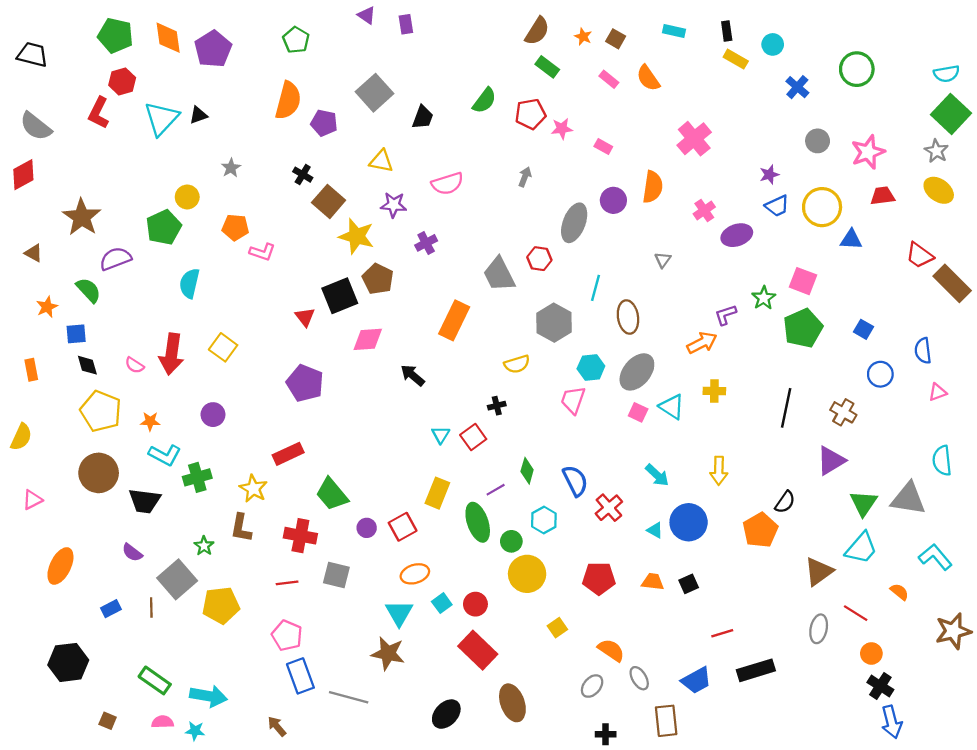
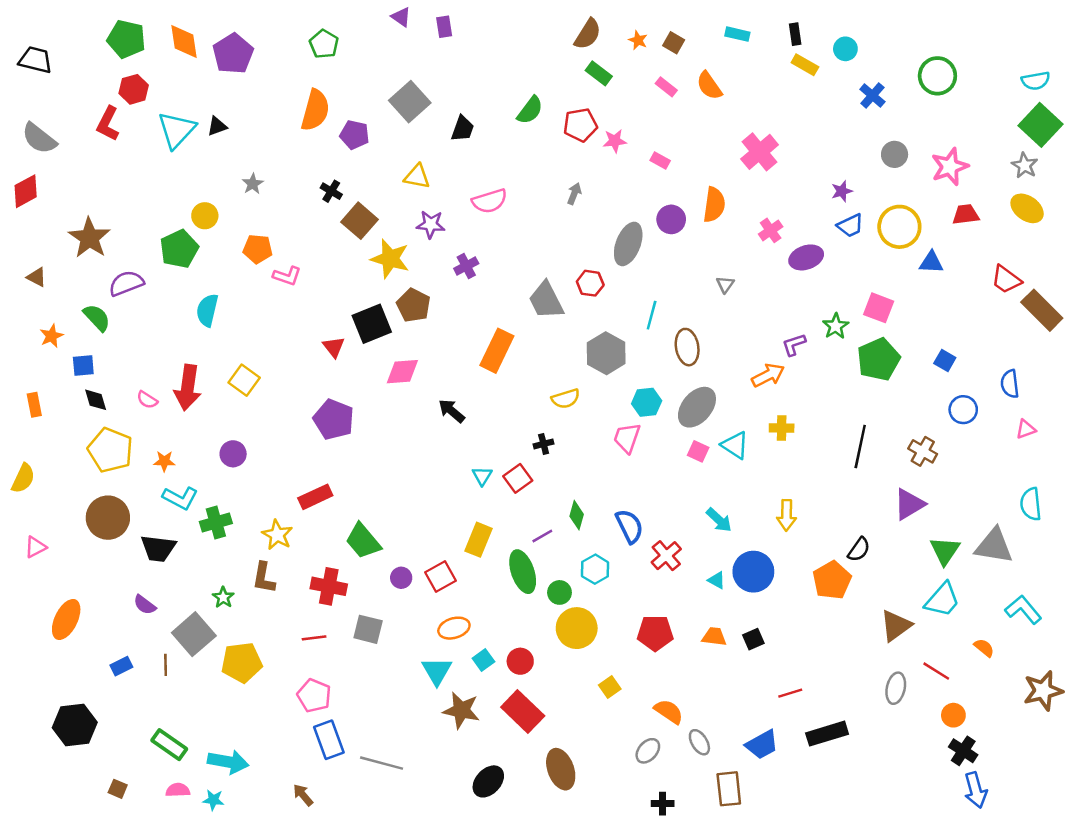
brown star: (388, 653) -> (461, 710), moved

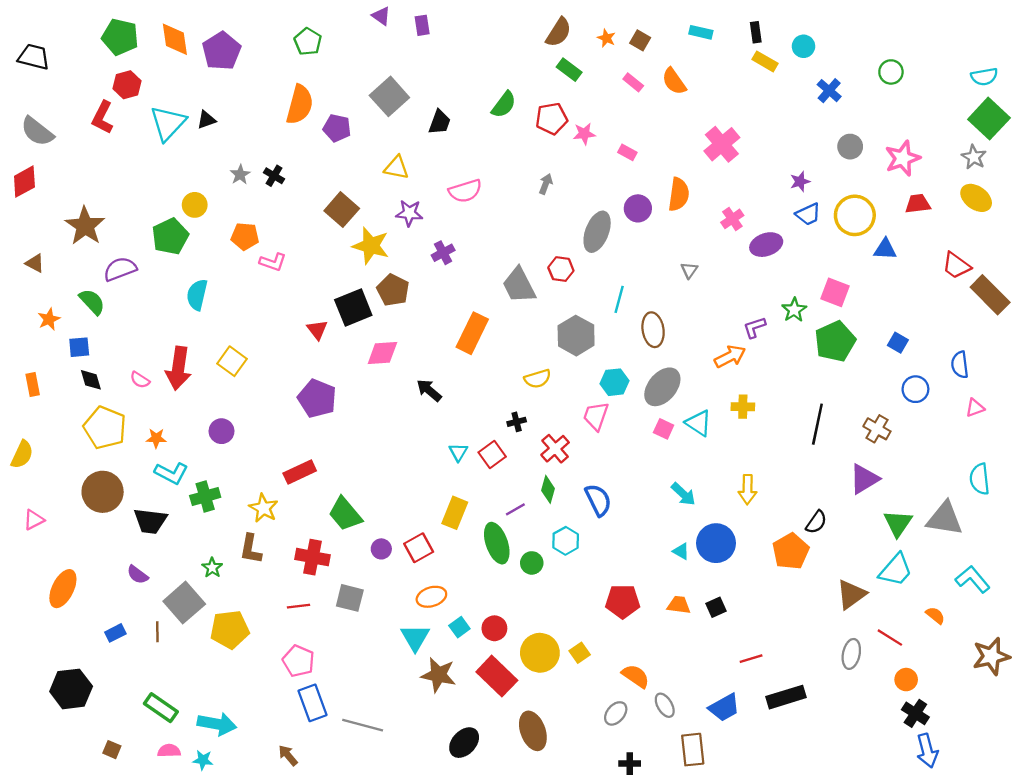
green circle: (937, 76) -> (891, 72), size x0.7
black cross: (331, 191) -> (274, 176), moved
red cross: (666, 556) -> (555, 449), moved
yellow circle: (577, 628) -> (540, 653), moved

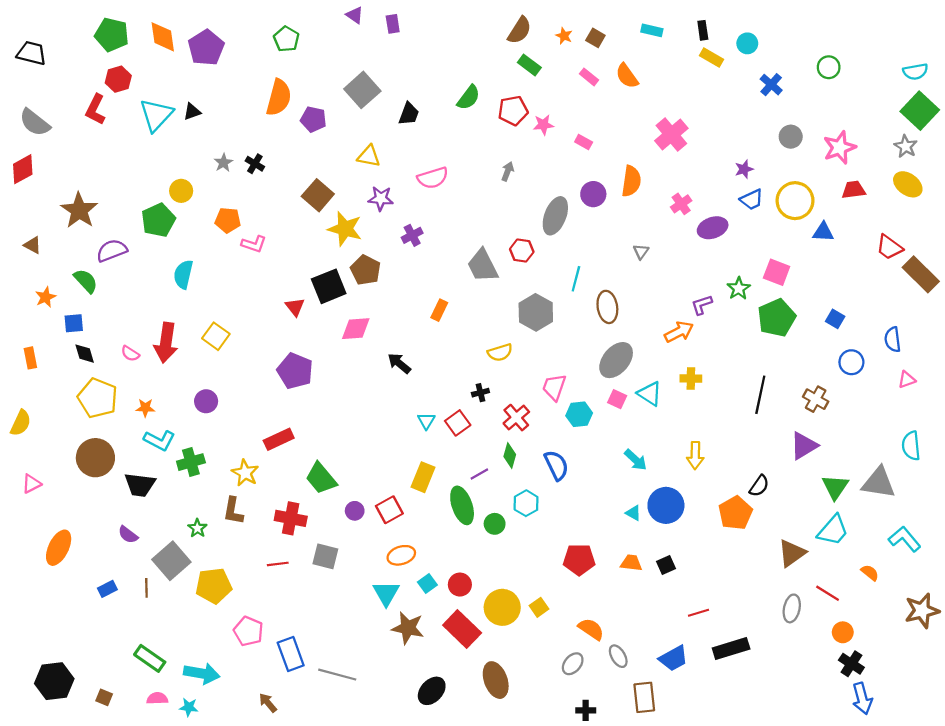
orange rectangle: (472, 333) -> (439, 310), size x0.6
cyan hexagon: (615, 382) -> (579, 414), moved
pink pentagon: (298, 661) -> (248, 631), moved
black hexagon: (71, 689) -> (54, 681), moved

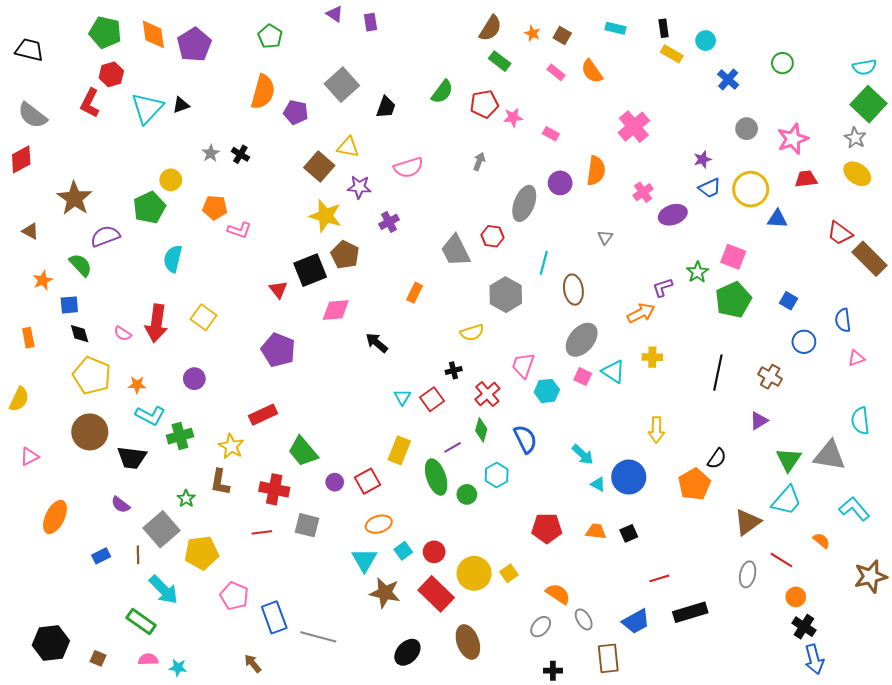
brown square: (318, 195) -> (319, 167), moved
purple triangle: (804, 446) -> (759, 421), size x0.7
cyan arrow: (636, 460) -> (583, 454), moved
cyan arrow: (202, 674) -> (164, 590), moved, turned 36

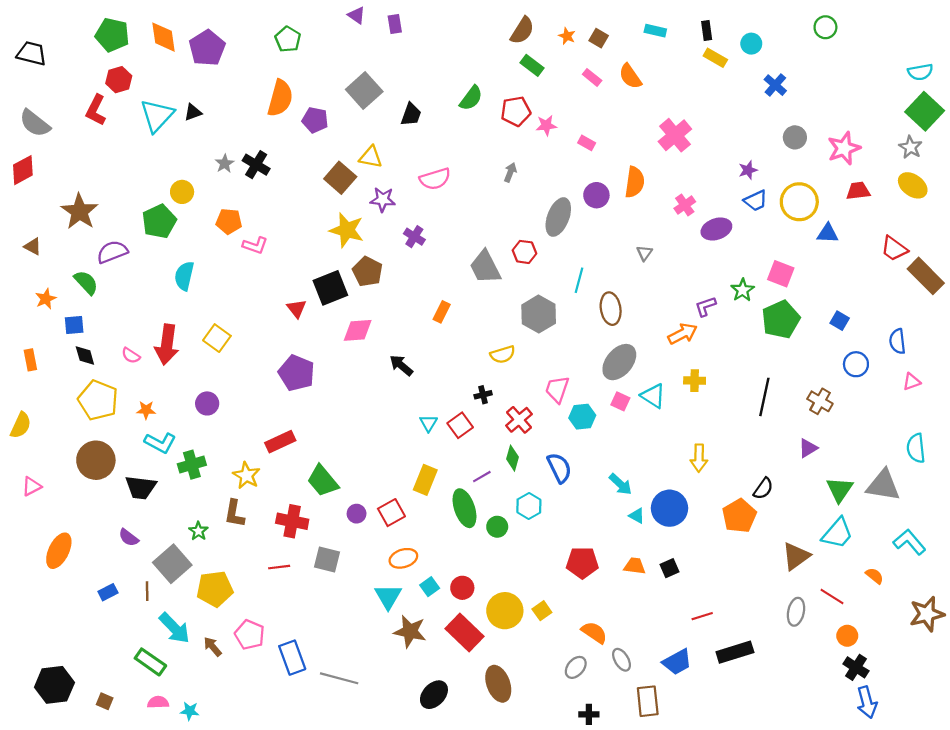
green circle: (782, 63) -> (825, 27), moved
black cross: (240, 154) -> (256, 165), size x1.4
purple cross: (389, 222) -> (414, 237), turned -30
brown arrow: (253, 663) -> (213, 647), moved

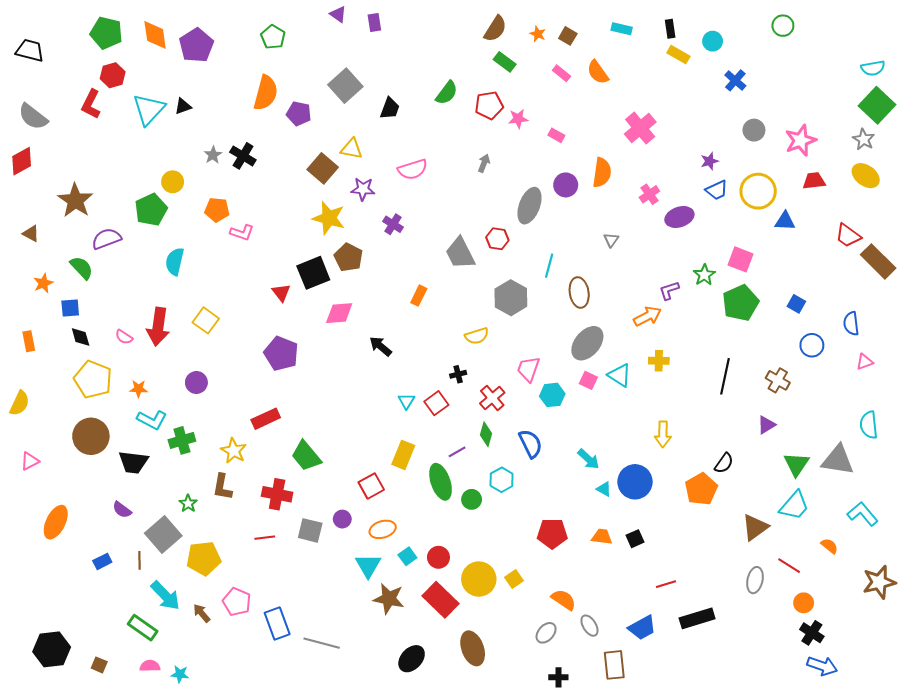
purple circle: (357, 514) -> (342, 519), moved
blue arrow: (867, 702) -> (822, 666), turned -56

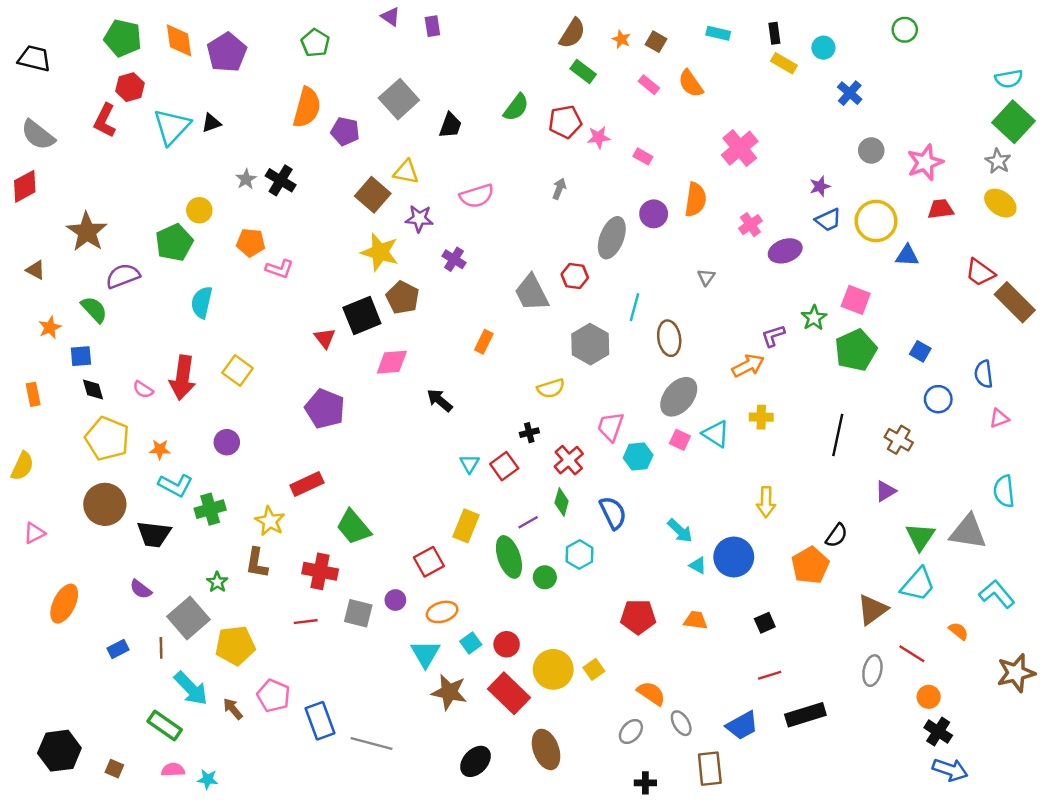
black square: (635, 539) -> (765, 623), moved

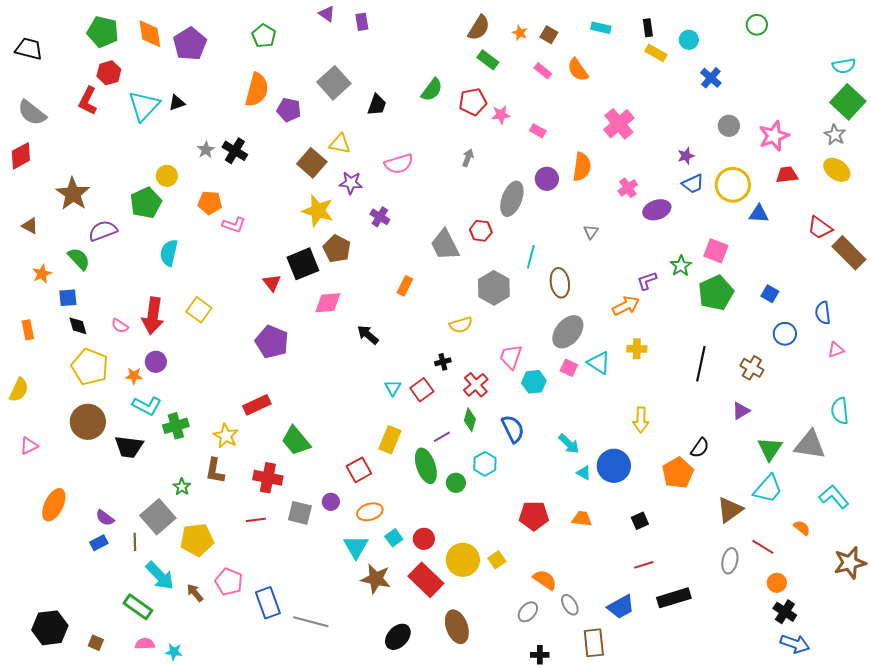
purple circle: (227, 442) -> (156, 362), moved
purple semicircle: (141, 589) -> (105, 518), moved

